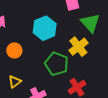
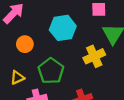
green pentagon: (57, 64) -> (51, 71), moved

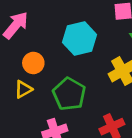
yellow triangle: (17, 78) -> (23, 89), moved

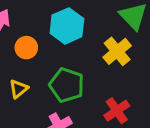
orange circle: (33, 63) -> (26, 48), moved

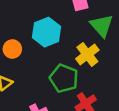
green pentagon: (67, 85) -> (64, 78), moved

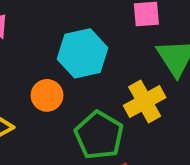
orange circle: (12, 49) -> (47, 95), moved

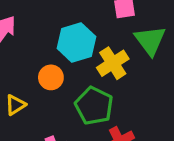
yellow cross: (145, 102) -> (113, 63), moved

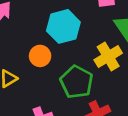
yellow cross: (113, 63) -> (108, 56), moved

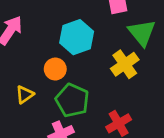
green pentagon: (77, 82) -> (72, 100), moved

